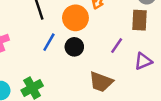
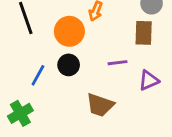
blue line: (49, 42) -> (38, 75), moved
purple line: (117, 46) -> (118, 63), turned 49

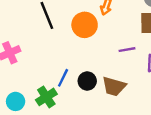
black circle: (69, 65) -> (87, 81), moved
blue line: (38, 75) -> (63, 78), moved

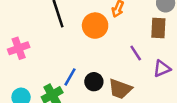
purple line: (127, 50) -> (136, 53), turned 63

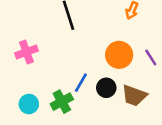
orange circle: (95, 26) -> (119, 55), moved

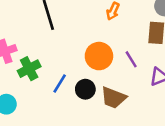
green cross: (62, 102) -> (29, 69), moved

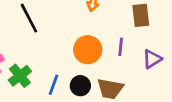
purple line: (131, 59) -> (121, 47), turned 48

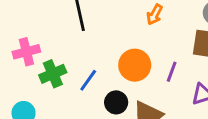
blue line: (53, 85) -> (88, 80), moved

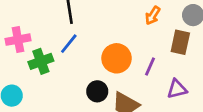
orange arrow: (155, 15) -> (153, 15), moved
blue line: (88, 80) -> (69, 44), moved

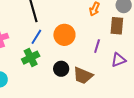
orange circle: (117, 58) -> (64, 35), moved
green cross: (41, 61) -> (31, 58), moved

